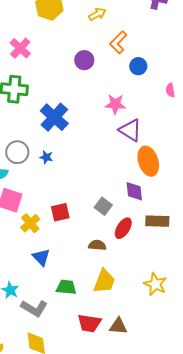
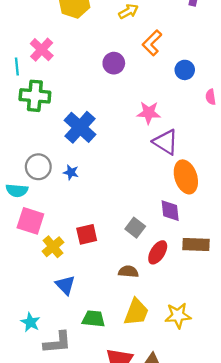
blue circle: (138, 66) -> (185, 70), moved
yellow star: (155, 284) -> (178, 315), moved, turned -30
gray L-shape: (34, 308) -> (57, 342), turned -36

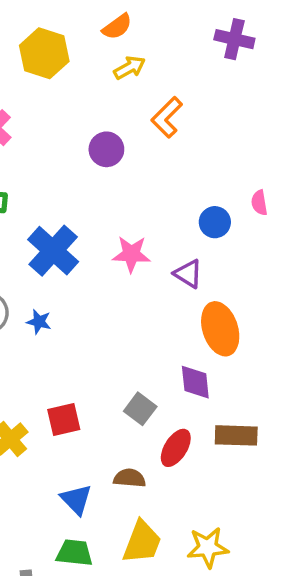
blue circle: (185, 70) -> (215, 222), moved
pink star: (149, 113) -> (131, 254), moved
purple triangle: (166, 142) -> (188, 274), size x0.7
blue triangle: (65, 285) -> (76, 499), moved

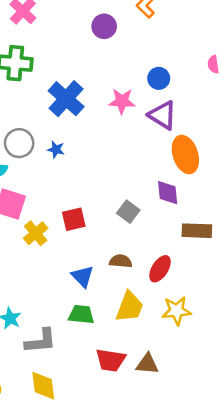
blue circle: (215, 222) -> (159, 78), moved
purple triangle: (188, 274) -> (163, 115), size x1.4
red ellipse: (176, 448) -> (160, 269), moved

